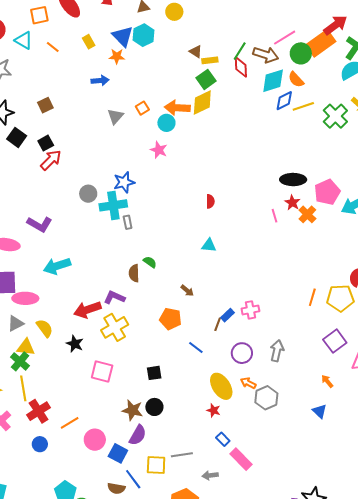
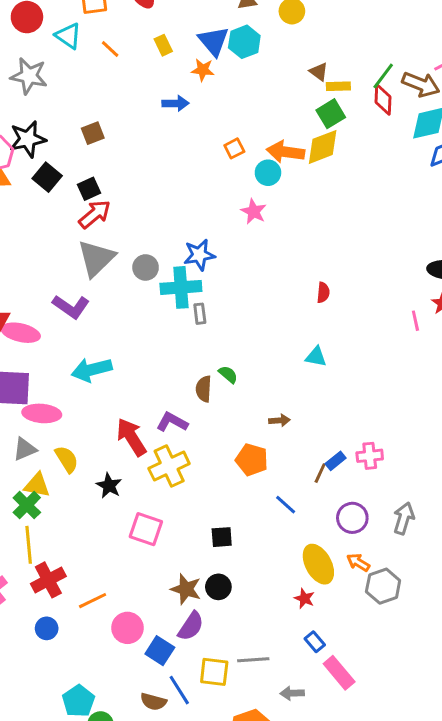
gray triangle: (115, 116) -> (96, 258), moved, size x1.6
brown arrow: (187, 291) -> (279, 420), turned -48
red arrow: (87, 310) -> (131, 437), turned 72

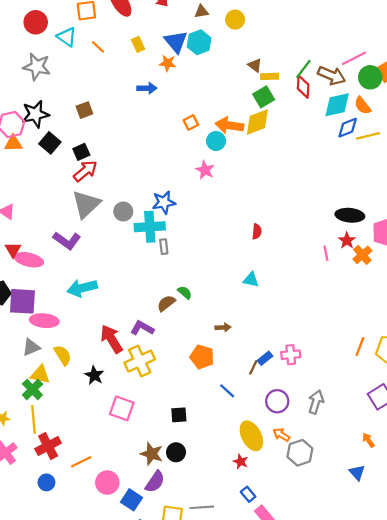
brown semicircle: (204, 389) -> (166, 303), turned 48

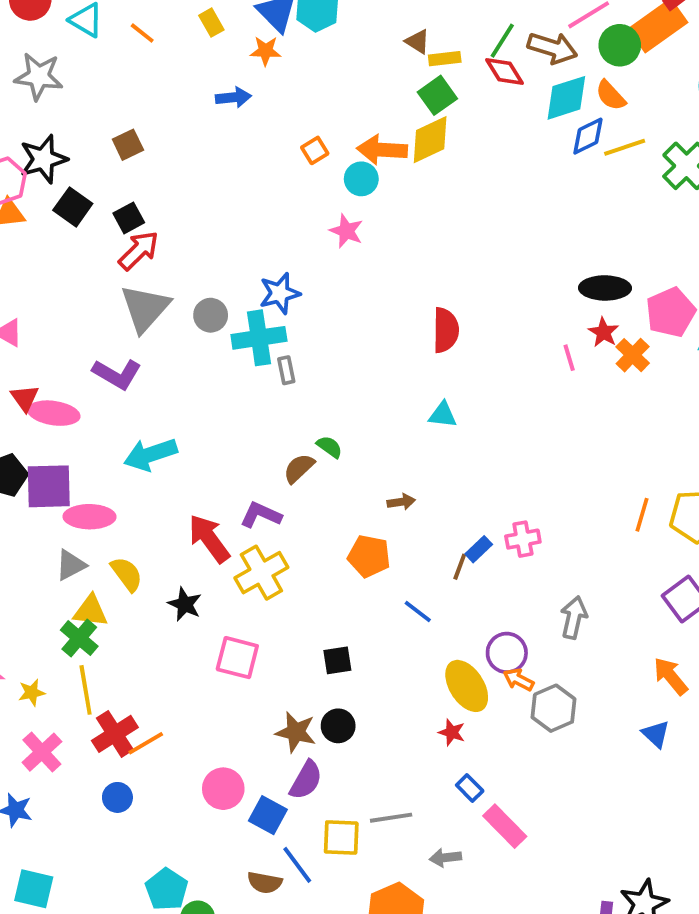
red diamond: (303, 87) -> (505, 71), turned -30
red semicircle: (257, 231) -> (446, 330), size x1.6
purple circle: (277, 401) -> (507, 653), moved
orange arrow: (368, 440) -> (671, 676), size x1.5
orange line: (81, 462) -> (146, 743), moved

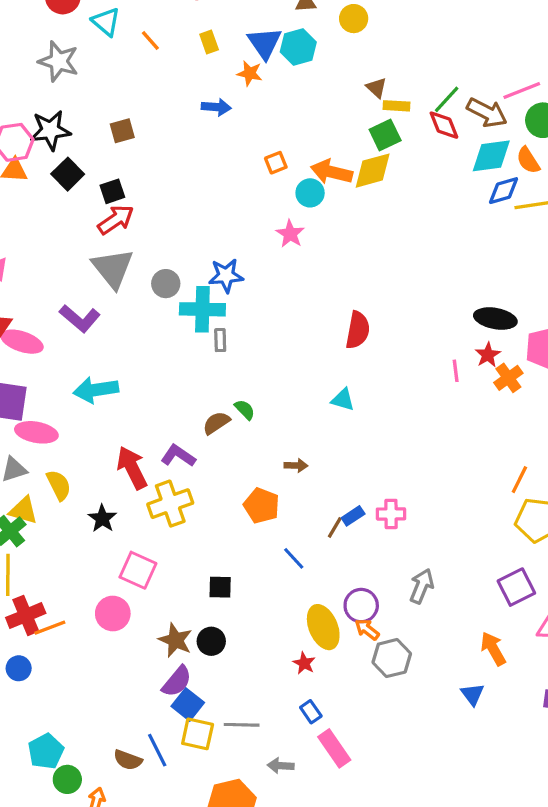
gray triangle: (145, 308) -> (113, 268), turned -30
orange line: (642, 515) -> (519, 480), moved
pink circle: (223, 789) -> (113, 613), moved
blue square: (268, 815) -> (188, 704), moved

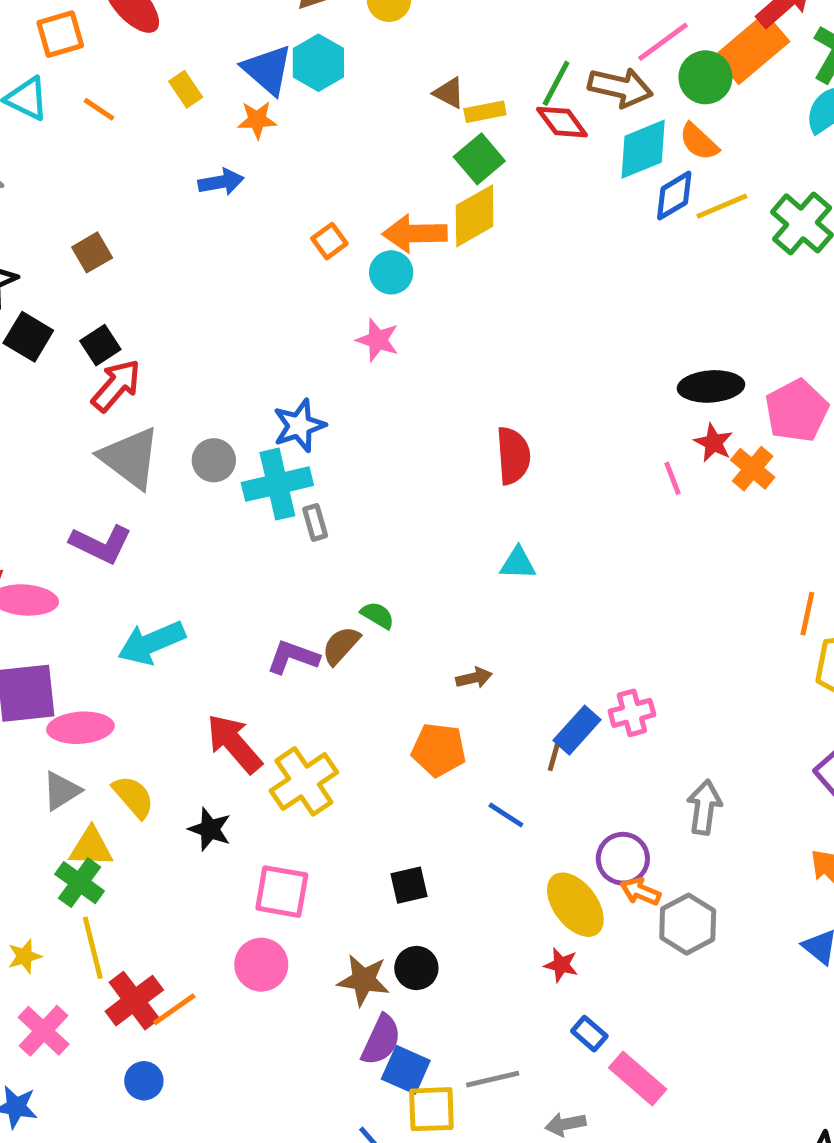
purple L-shape: (178, 456) -> (293, 657), moved
blue rectangle: (353, 516) -> (577, 730), size x1.4

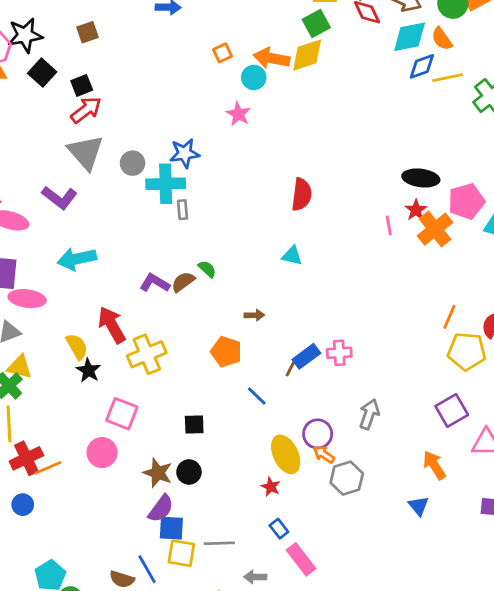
orange cross: (753, 469) -> (435, 229), size x1.4
yellow semicircle: (133, 797) -> (77, 347), moved
blue square: (406, 1070) -> (171, 528), turned -32

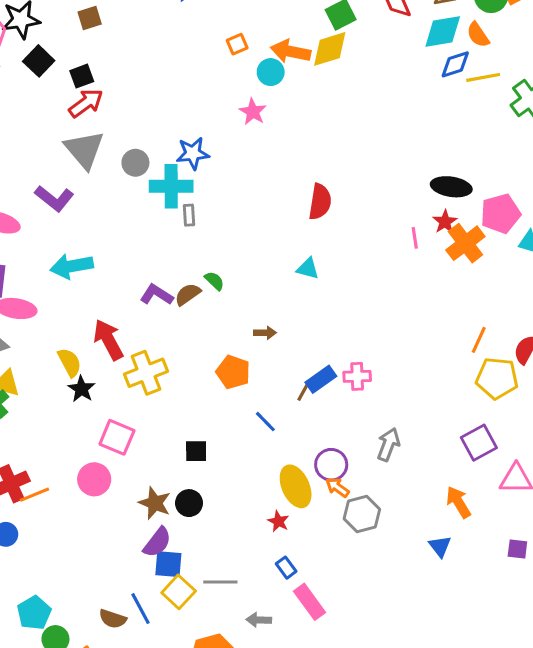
yellow square: (181, 553) -> (179, 592), turned 32

